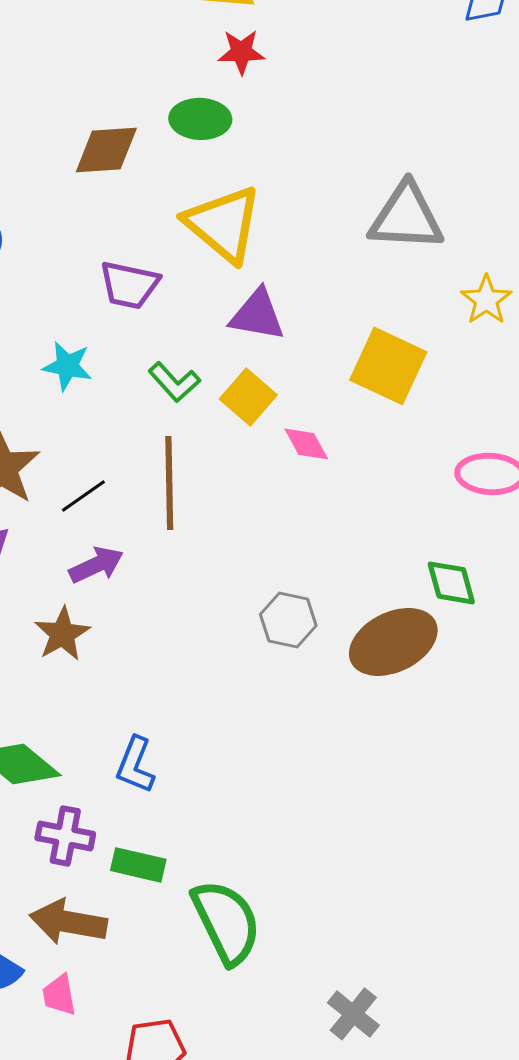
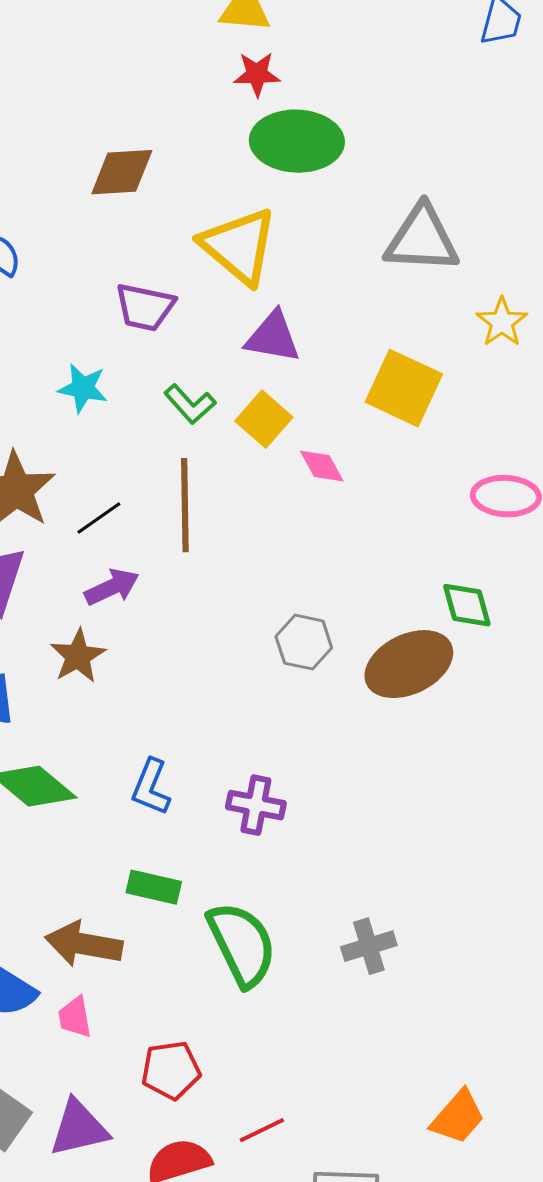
green ellipse: (200, 119) -> (297, 141), moved, size x1.5
purple cross: (65, 836) -> (256, 805), moved
gray cross: (353, 1014) -> (369, 946), moved, turned 34

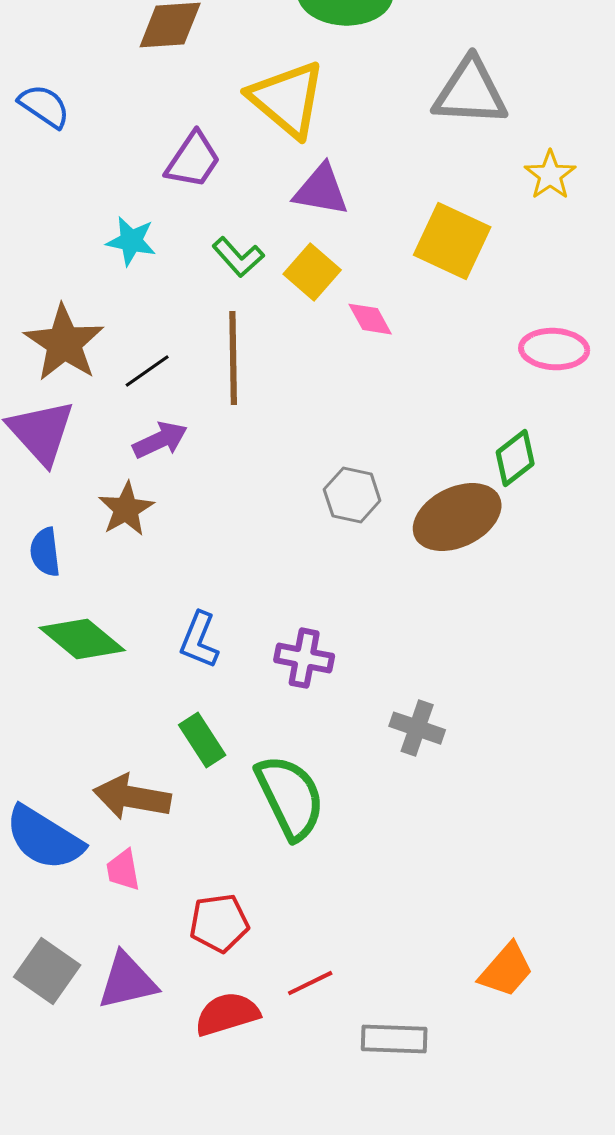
purple trapezoid: (145, 307) -> (193, 160), turned -68
green diamond: (467, 605) -> (515, 458), turned 68
green rectangle: (154, 887) -> (202, 740), turned 44
gray cross: (369, 946) -> (417, 728), moved, turned 36

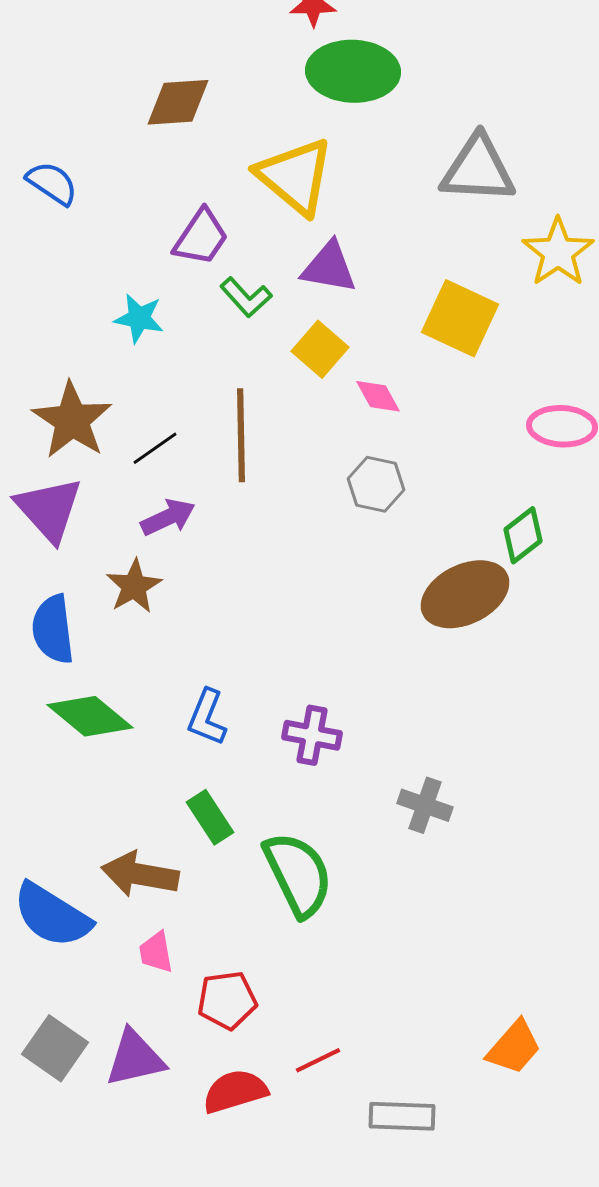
yellow star: (550, 175) -> (558, 252), size x1.4
green L-shape: (238, 257) -> (246, 297), moved
gray hexagon: (352, 495) -> (376, 484), moved
blue semicircle: (45, 552) -> (53, 629), size x1.4
pink trapezoid: (123, 870) -> (156, 952), moved

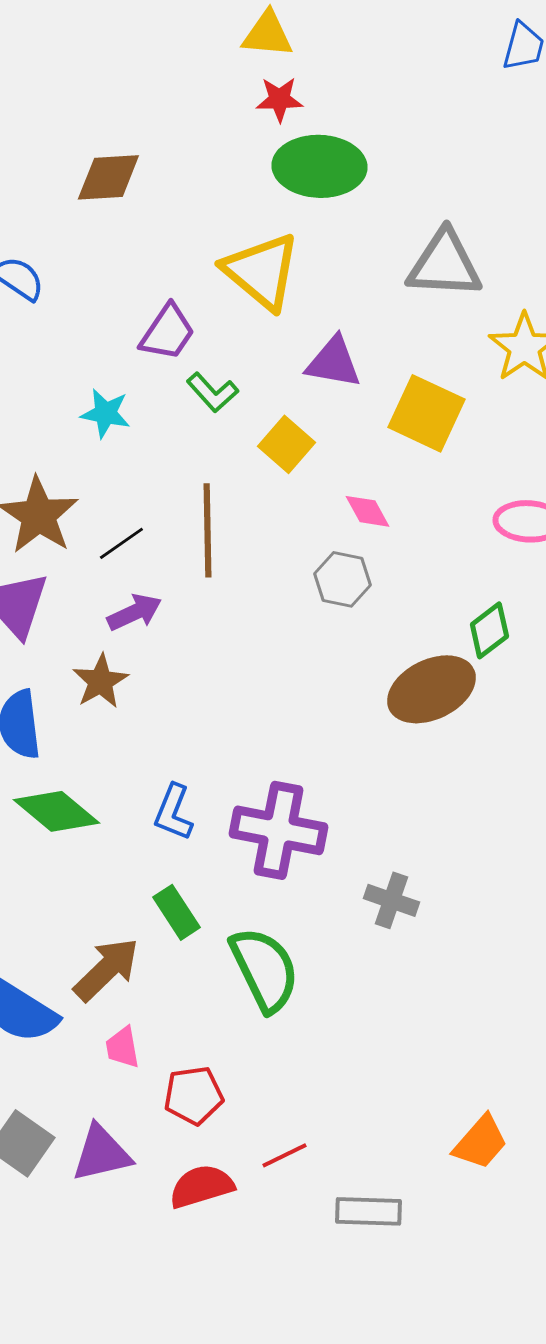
brown diamond: (178, 102) -> (108, 177), moved
purple triangle: (329, 267) -> (333, 362), moved
pink diamond: (378, 396) -> (367, 511), moved
purple cross: (312, 735) -> (278, 830), size x1.6
brown arrow: (140, 874) -> (106, 969), turned 126

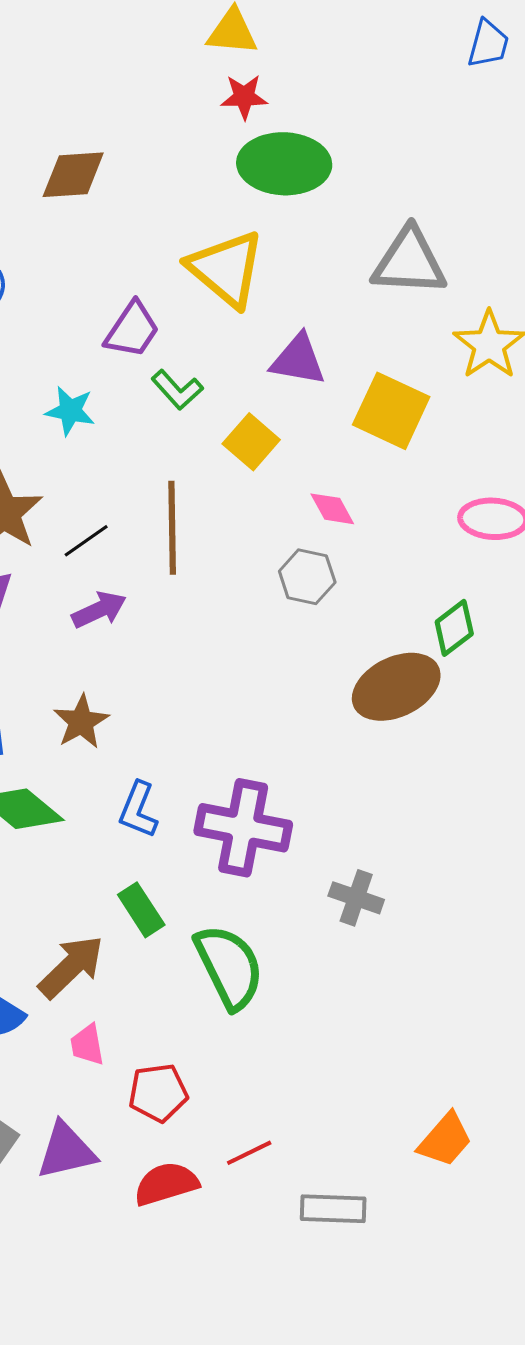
brown star: (100, 681) -> (81, 722), moved

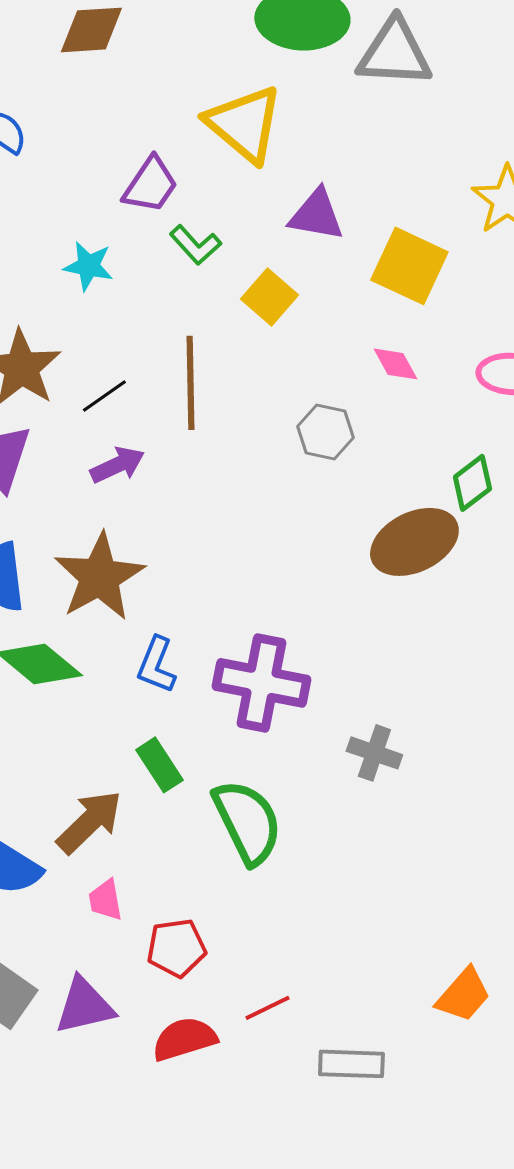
gray triangle: (409, 262) -> (394, 53), moved
pink diamond: (332, 509) -> (395, 364), moved
brown star: (81, 722) -> (99, 577), size x1.6

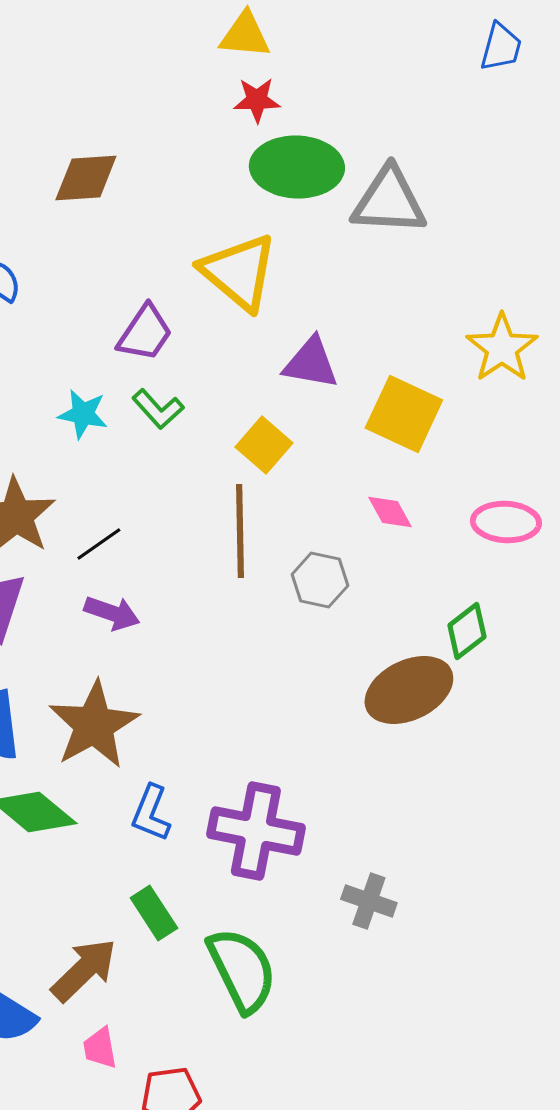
green L-shape: (195, 245) -> (158, 409), moved
brown line: (190, 383) -> (240, 531), moved
purple arrow: (117, 465) -> (112, 613), turned 44

